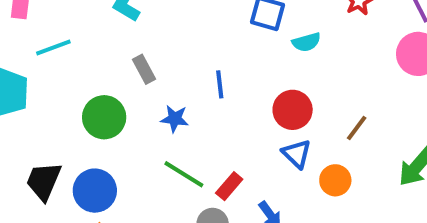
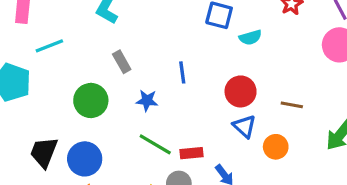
brown line: (357, 128) -> (292, 105), turned 65
red rectangle: (229, 186) -> (191, 153), turned 45

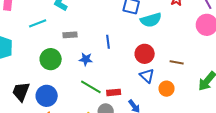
cyan semicircle: (250, 37) -> (151, 20), size x1.5
cyan line: (49, 46) -> (38, 23), moved
gray rectangle: (122, 62) -> (70, 35), turned -64

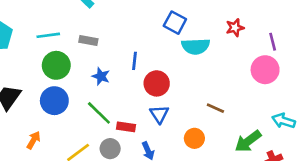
cyan line: (38, 23) -> (48, 35), moved
red circle: (145, 54) -> (157, 83), moved
blue triangle: (147, 76) -> (159, 114), moved
blue circle: (47, 96) -> (54, 101), moved

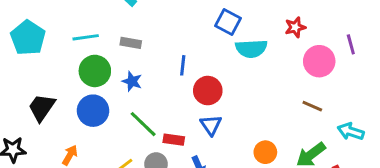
purple line: (273, 42) -> (351, 44), moved
pink circle: (265, 70) -> (319, 61), moved
blue star: (101, 76) -> (132, 81), moved
brown line: (215, 108) -> (312, 106), moved
orange circle: (194, 138) -> (265, 152), moved

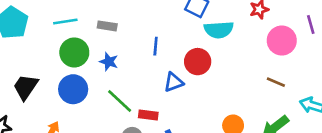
red circle: (208, 91) -> (198, 62), moved
blue triangle: (211, 125) -> (174, 82), moved, turned 45

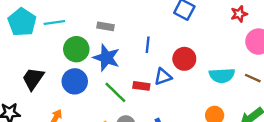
cyan line: (65, 21) -> (54, 22), moved
cyan semicircle: (219, 30) -> (222, 75), moved
blue star: (109, 62) -> (106, 58), size x1.6
red rectangle: (148, 115) -> (141, 86), moved

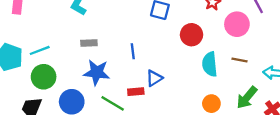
green circle: (76, 49) -> (44, 77), moved
red circle: (184, 59) -> (192, 35), moved
cyan semicircle: (222, 75) -> (210, 64), turned 100

